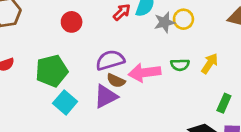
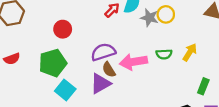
red circle: (72, 22) -> (63, 29), moved
gray star: (164, 22) -> (149, 18), turned 30
brown semicircle: (116, 81) -> (109, 70), turned 35

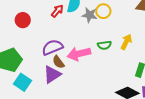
red circle: (63, 29) -> (23, 20), moved

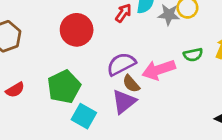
red circle: (23, 20) -> (77, 30), size x1.5

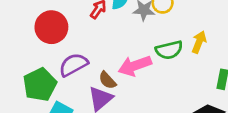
green semicircle: (193, 55) -> (169, 50), size x1.4
purple semicircle: (121, 64) -> (73, 65), moved

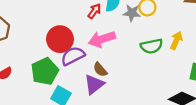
red circle: (51, 27) -> (60, 39), moved
pink arrow: (135, 66) -> (102, 39), moved

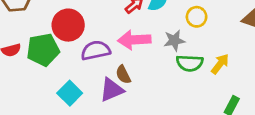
gray star: (132, 13) -> (174, 40), moved, turned -30
red circle: (60, 39) -> (68, 25), moved
green pentagon: (45, 71) -> (43, 50), moved

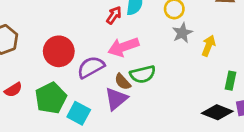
gray star: (174, 40) -> (182, 33), moved
green pentagon: (43, 50) -> (51, 98), moved
green semicircle: (190, 63) -> (143, 74), moved

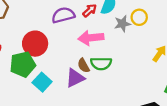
gray star: (182, 33) -> (122, 24), moved
red circle: (59, 51) -> (35, 44), moved
purple semicircle: (91, 67) -> (63, 15), moved

